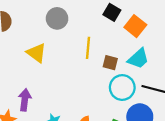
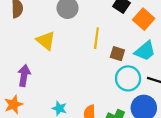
purple arrow: (25, 100) -> (24, 76), moved

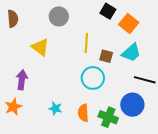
cyan circle: (128, 78) -> (93, 78), moved

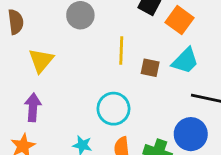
yellow triangle: (40, 47) -> (41, 60), moved, turned 36
cyan circle: (93, 78) -> (113, 109), moved

